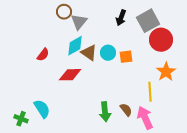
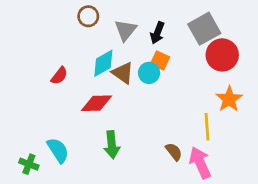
black arrow: (121, 18) -> (157, 33), moved
gray triangle: (79, 22) -> (126, 30), moved
orange square: (126, 57) -> (160, 60), moved, turned 32
green arrow: (105, 112) -> (112, 145), moved

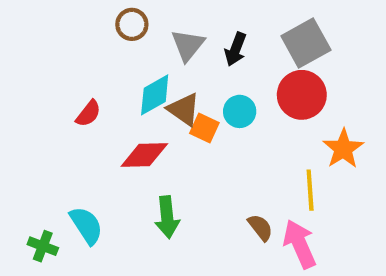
red circle: (222, 55) -> (302, 95), moved
orange square: (160, 60) -> (204, 128), moved
cyan circle: (149, 73) -> (240, 111), moved

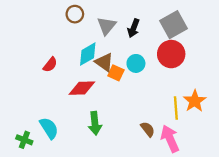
orange star: (343, 149) -> (195, 101), moved

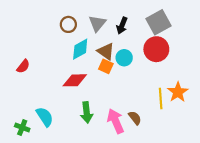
brown circle: (75, 14) -> (68, 24), moved
brown triangle: (104, 62) -> (106, 51), moved
red semicircle: (50, 65) -> (23, 66), moved
pink arrow: (170, 139) -> (116, 121), moved

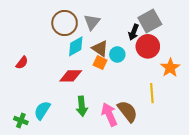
brown circle: (68, 24) -> (65, 23), size x1.6
black arrow: (122, 26) -> (134, 32), moved
orange star: (178, 92) -> (170, 68), moved
cyan semicircle: (45, 117) -> (42, 110), turned -114
brown semicircle: (135, 118) -> (128, 111), size x1.6

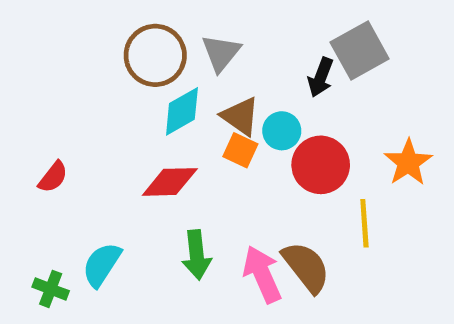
red circle: (148, 46) -> (321, 165), moved
red semicircle: (22, 63) -> (53, 177), moved

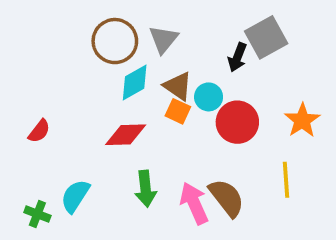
yellow line: (364, 223) -> (286, 180), moved

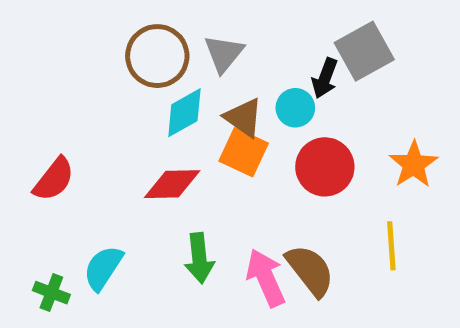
cyan circle: (209, 97) -> (295, 108), moved
orange square: (178, 111) -> (244, 152), size x1.4
red semicircle: (39, 131) -> (54, 179), size x1.4

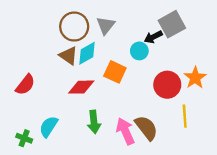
black arrow: (325, 78) -> (153, 37), turned 42
brown triangle: (244, 118) -> (68, 56), moved
red circle: (325, 167) -> (167, 85), moved

